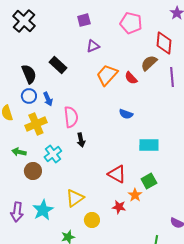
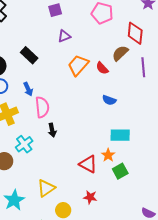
blue arrow: (48, 99) -> (28, 89), moved
blue semicircle: (126, 114) -> (109, 100), moved
orange star: (135, 195) -> (108, 155), moved

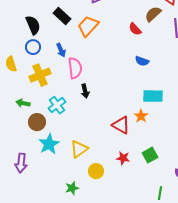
orange trapezoid: (78, 65) -> (88, 26), moved
green square: (120, 171) -> (150, 155), moved
cyan star: (14, 200) -> (49, 144), moved

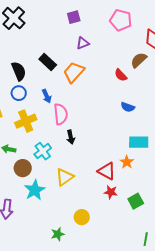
yellow triangle: (79, 149) -> (65, 177), moved
red star: (123, 158) -> (111, 192), moved

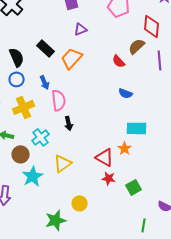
green star: (58, 234) -> (56, 220), size x1.5

